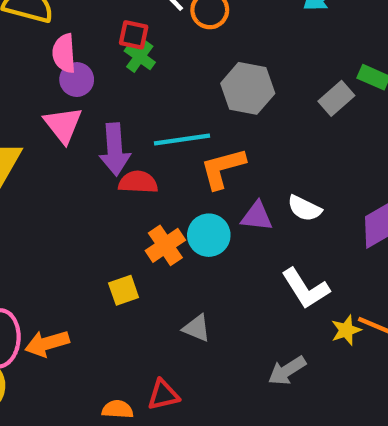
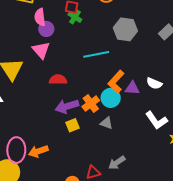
purple arrow: (115, 149) -> (67, 106), moved, turned 80
orange L-shape: (223, 168) -> (116, 82), moved, turned -30
red semicircle: (138, 182) -> (58, 80), moved
gray triangle: (197, 328) -> (106, 123), moved
gray arrow: (287, 371) -> (117, 163), moved

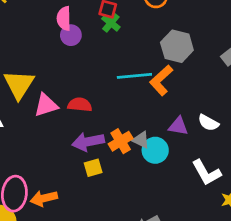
pink triangle: (41, 50) -> (46, 105), moved, turned 48
orange L-shape: (116, 82) -> (161, 80), moved
cyan circle: (111, 98) -> (155, 150), moved
gray triangle: (106, 123) -> (141, 140), moved

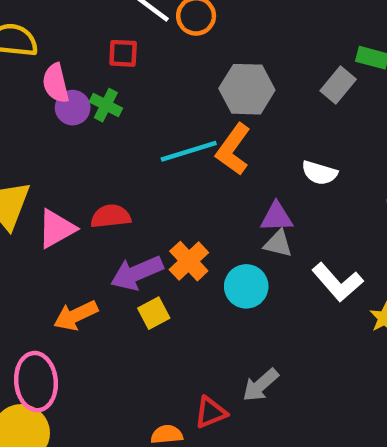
green cross: (111, 23) -> (106, 105), moved
white semicircle: (208, 123) -> (319, 173), moved
gray triangle: (141, 140) -> (278, 244), moved
cyan circle: (155, 150) -> (246, 286), moved
orange arrow: (44, 198) -> (76, 315), moved

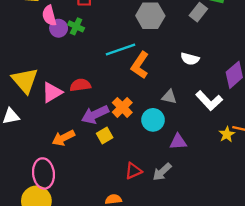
orange L-shape: (233, 149) -> (140, 65), moved
purple triangle: (277, 217) -> (178, 142), moved
white L-shape: (337, 282) -> (209, 101), moved
red triangle: (211, 412) -> (133, 171), moved

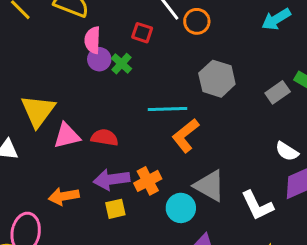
white semicircle: (190, 59) -> (287, 151), moved
gray triangle: (169, 97) -> (210, 186), size x1.6

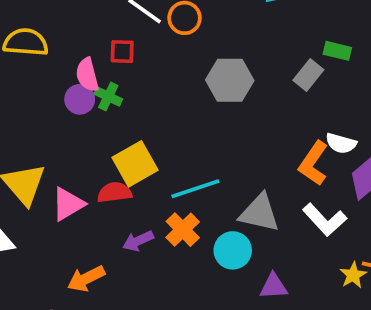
pink semicircle: (93, 40) -> (87, 75), moved
cyan line: (168, 109) -> (195, 189), moved
orange L-shape: (185, 136) -> (313, 163), moved
purple arrow: (111, 179) -> (138, 241), size x0.7
yellow square: (115, 209) -> (135, 164), moved, size x1.6

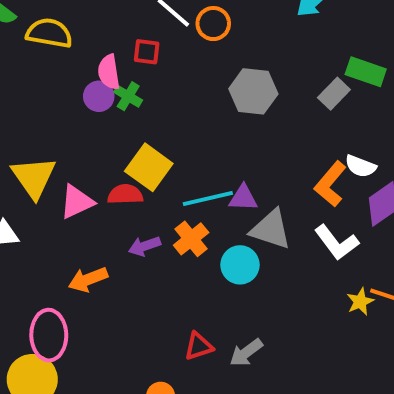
green rectangle: (337, 51) -> (366, 72), size x1.4
yellow square: (135, 164) -> (149, 167), turned -30
purple triangle: (274, 286) -> (243, 198), moved

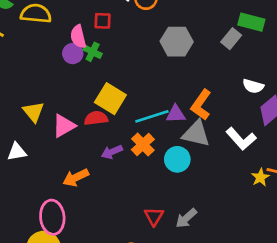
yellow triangle: (34, 177) -> (33, 112), size x0.7
orange L-shape: (330, 184) -> (201, 105), moved
red triangle: (199, 346) -> (154, 216), turned -36

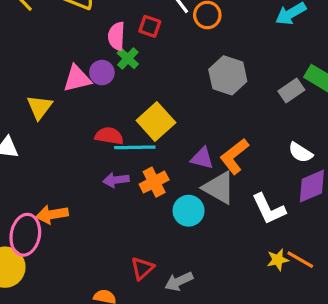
purple circle: (73, 53) -> (102, 73), moved
yellow square: (110, 99) -> (156, 122), moved
cyan line: (152, 116) -> (135, 147), moved
pink triangle: (64, 126) -> (77, 79), moved
orange arrow: (76, 178) -> (52, 214), moved

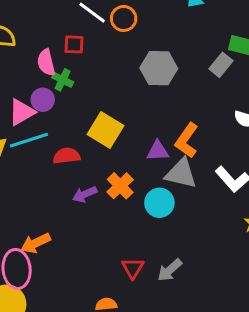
cyan line: (135, 147) -> (29, 140), moved

